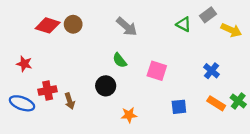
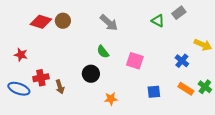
yellow arrow: (231, 30) -> (203, 45), moved

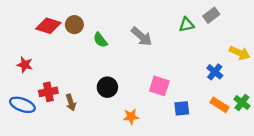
green triangle: (158, 21) -> (186, 25), turned -40
gray arrow: (109, 23) -> (142, 36), moved
green semicircle: (103, 52) -> (100, 40), moved
pink square: (135, 61) -> (159, 86), moved

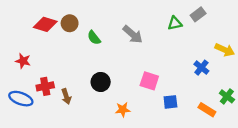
orange rectangle: (220, 105) -> (207, 110), moved

